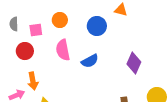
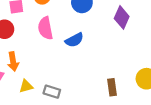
purple diamond: (134, 63) -> (122, 17), moved

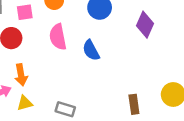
blue semicircle: (74, 40) -> (91, 50), turned 90
yellow triangle: (26, 86) -> (25, 103), moved

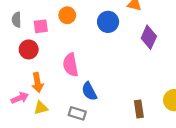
pink semicircle: (58, 37) -> (71, 65), moved
blue semicircle: (91, 50) -> (89, 91), moved

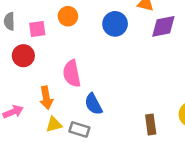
purple diamond: (149, 37) -> (163, 26), moved, turned 55
orange arrow: (37, 83) -> (46, 98), moved
yellow triangle: (41, 108) -> (54, 124), moved

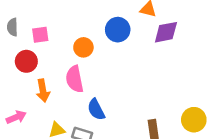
orange circle: (68, 16) -> (83, 47), moved
orange arrow: (46, 98) -> (43, 91), moved

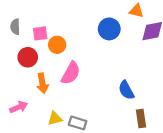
orange circle: (83, 47) -> (57, 45), moved
pink semicircle: (75, 79) -> (71, 73), turned -140
blue semicircle: (96, 110) -> (126, 90), moved

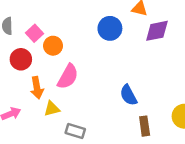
pink square: (40, 33) -> (34, 33), turned -35
yellow triangle: (55, 118) -> (52, 109), moved

